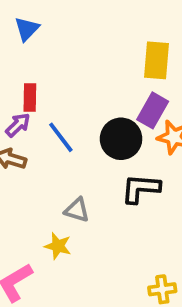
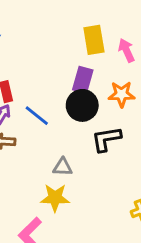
purple rectangle: (153, 110) -> (83, 80), moved
yellow star: (58, 246) -> (55, 198), size x1.4

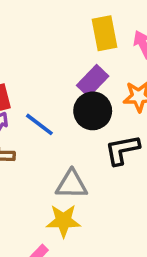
purple rectangle: (83, 80) -> (93, 81), turned 30
gray triangle: (63, 167) -> (71, 184), size x1.4

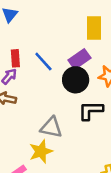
blue line: (39, 124) -> (43, 62), moved
yellow star: (63, 221) -> (41, 151), turned -30

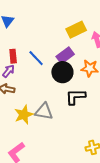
yellow rectangle: (94, 28) -> (76, 30), turned 66
yellow star: (41, 151) -> (24, 115), moved

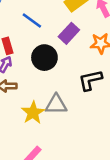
blue line: (36, 58) -> (32, 20), moved
black circle: (62, 72) -> (44, 58), moved

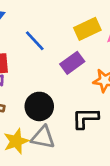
black circle: (44, 58) -> (39, 106), moved

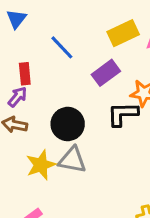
black L-shape: (85, 118) -> (123, 114), moved

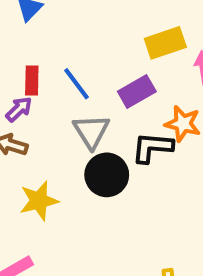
blue line: (62, 47) -> (76, 84), moved
black circle: (68, 124) -> (107, 175), moved
gray triangle: (72, 160) -> (91, 131), moved, turned 40

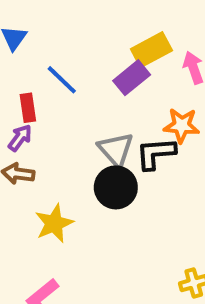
blue line: (76, 84) -> (62, 80), moved
purple rectangle: (137, 92) -> (132, 78), moved
gray triangle: (91, 131) -> (116, 150), moved

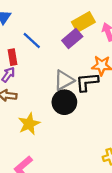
gray triangle: (116, 150) -> (64, 80), turned 45

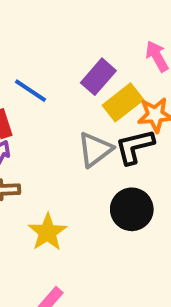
yellow rectangle: (83, 22) -> (123, 102), moved
black circle: (64, 102) -> (132, 209), moved

